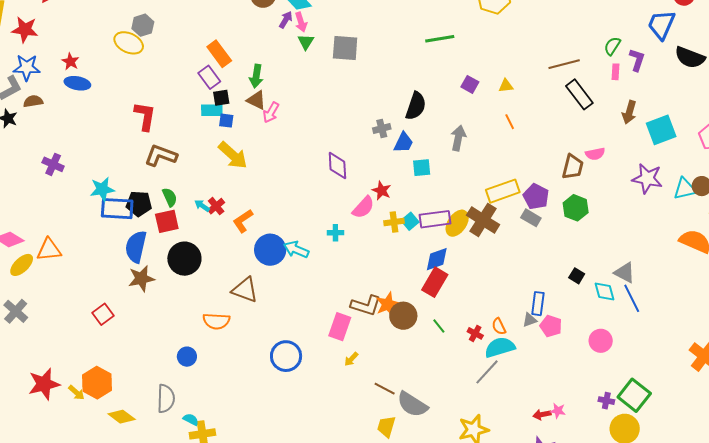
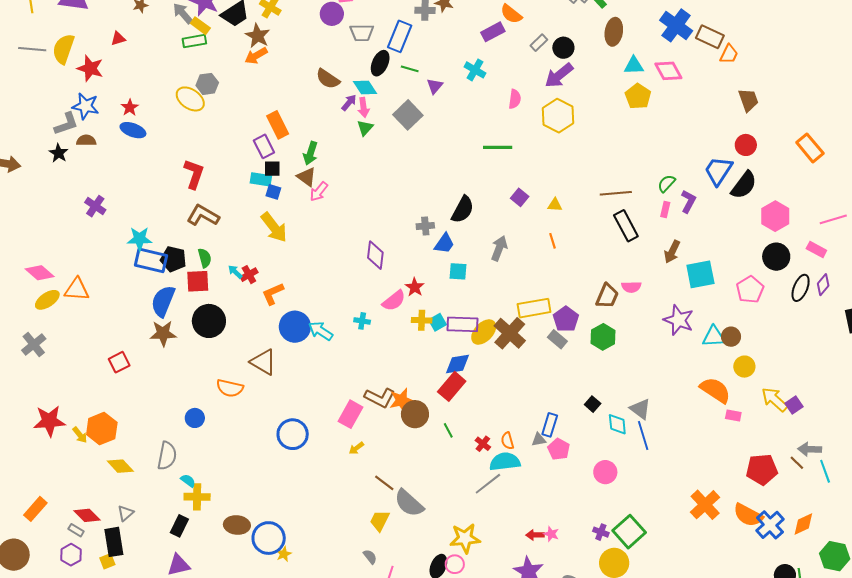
gray square: (345, 48) -> (408, 115), moved, turned 32
black semicircle: (690, 57) -> (744, 185), moved, turned -84

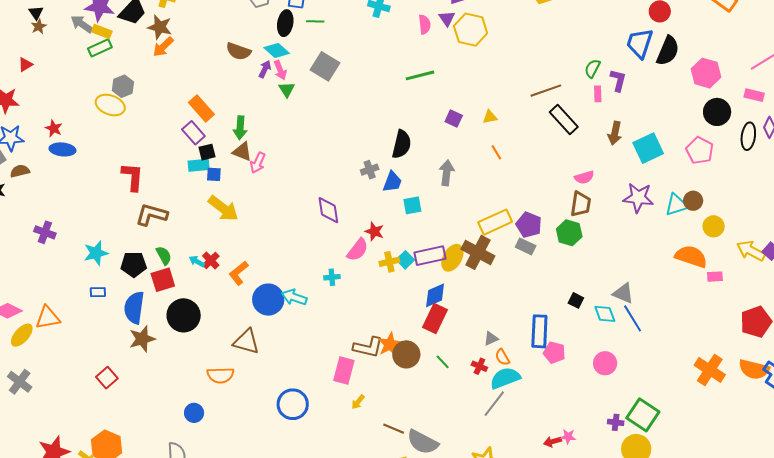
purple triangle: (435, 86) -> (447, 19), moved
blue rectangle: (151, 260) -> (98, 292), moved, size x0.5
brown trapezoid: (607, 296) -> (581, 204), moved
blue rectangle: (550, 425) -> (539, 331), size x1.4
gray triangle: (539, 440) -> (491, 339), moved

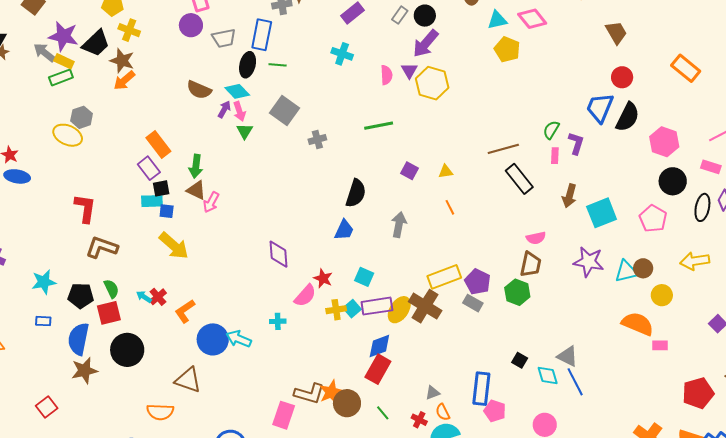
gray cross: (370, 170) -> (317, 140), moved
cyan square: (412, 205) -> (364, 277), moved, turned 30
yellow arrow: (751, 251) -> (695, 261), moved, turned -40

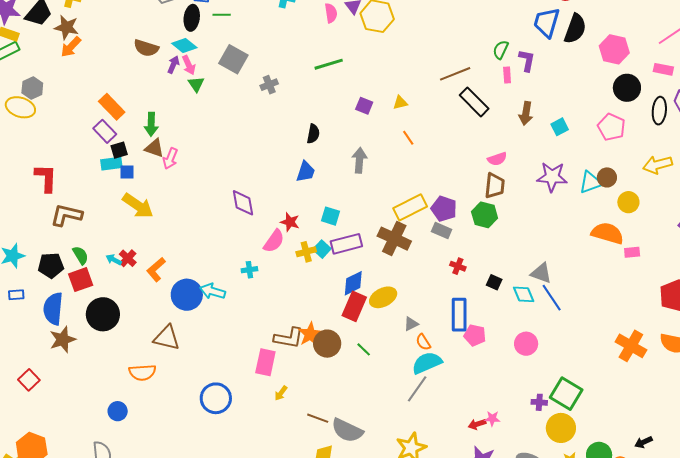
black semicircle: (356, 193) -> (313, 134), size x0.7
cyan square: (602, 213) -> (560, 127), size x0.6
yellow ellipse: (399, 310) -> (383, 297), moved, turned 36
red cross: (419, 420) -> (458, 266), moved

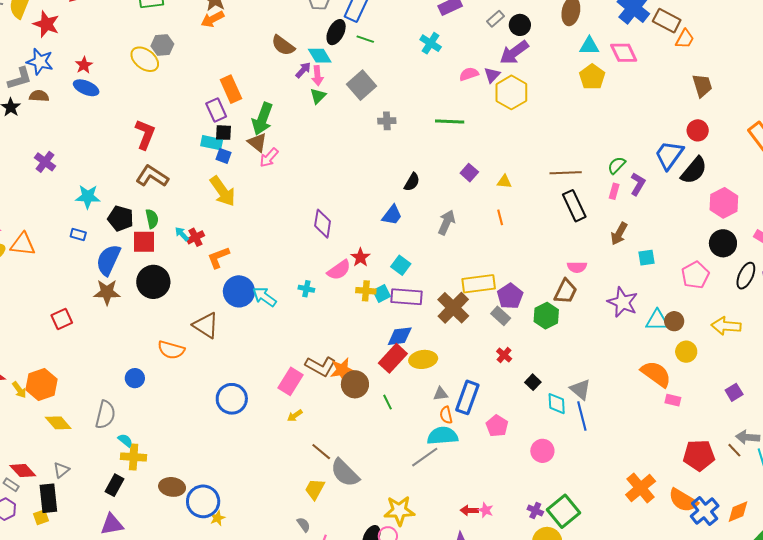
pink semicircle: (331, 13) -> (469, 74), turned -120
green arrow: (151, 124) -> (262, 119), size x1.4
blue rectangle: (459, 315) -> (467, 397), moved

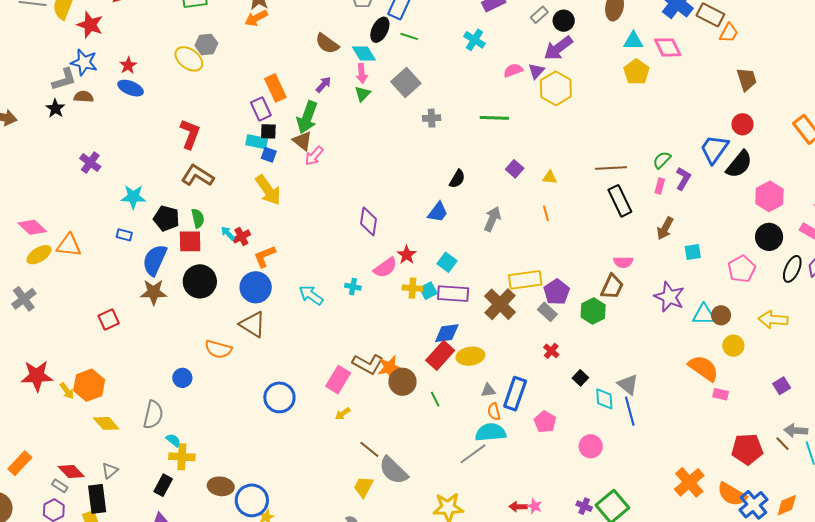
purple arrow: (303, 70) -> (324, 85), moved
blue circle: (239, 291) -> (256, 287), moved

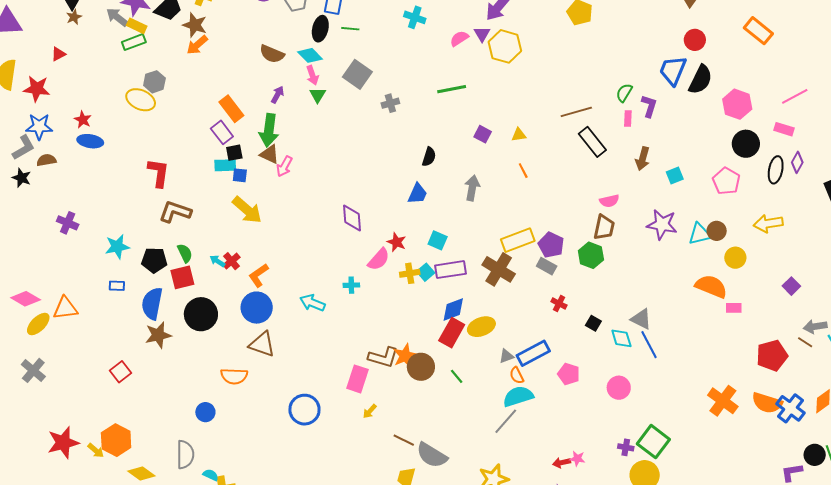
blue rectangle: (515, 394) -> (533, 353), turned 56

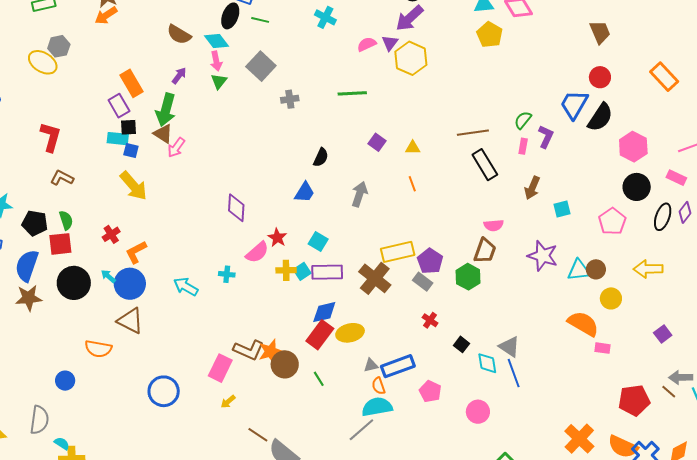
brown L-shape: (175, 212) -> (62, 178), size x0.7
cyan arrow: (217, 261) -> (108, 276), moved

